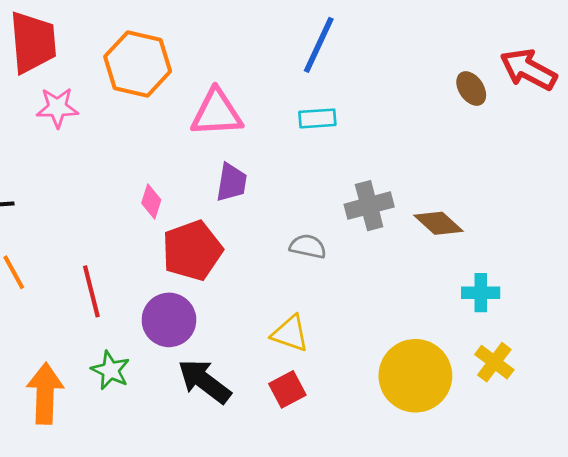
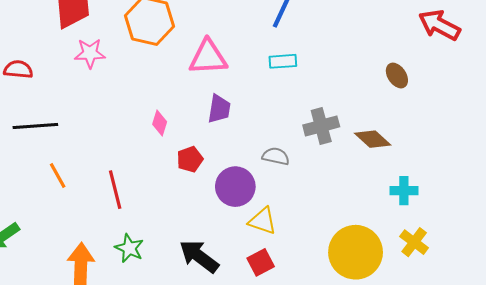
brown ellipse: (471, 88) -> (397, 75), moved
red pentagon: (192, 251) -> (190, 159), size x0.6
purple circle: (169, 320) -> (235, 187), moved

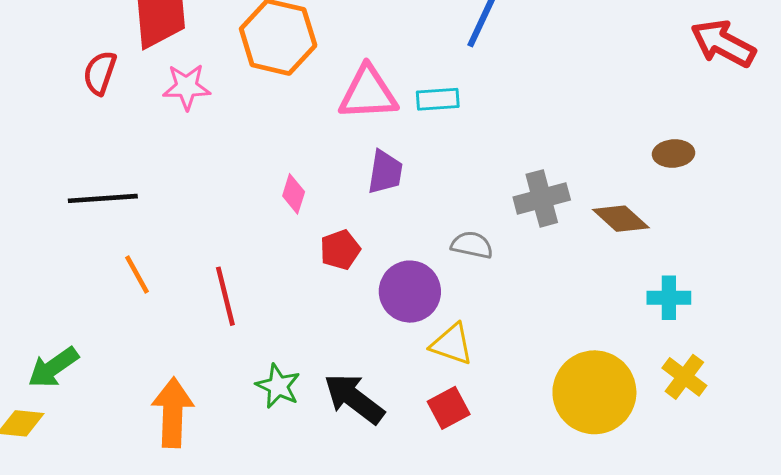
cyan rectangle: (283, 61) -> (438, 99), moved
red semicircle: (18, 69) -> (100, 73), moved, turned -76
brown ellipse: (397, 75) -> (674, 153), moved, turned -60
green star: (129, 248) -> (278, 386), moved

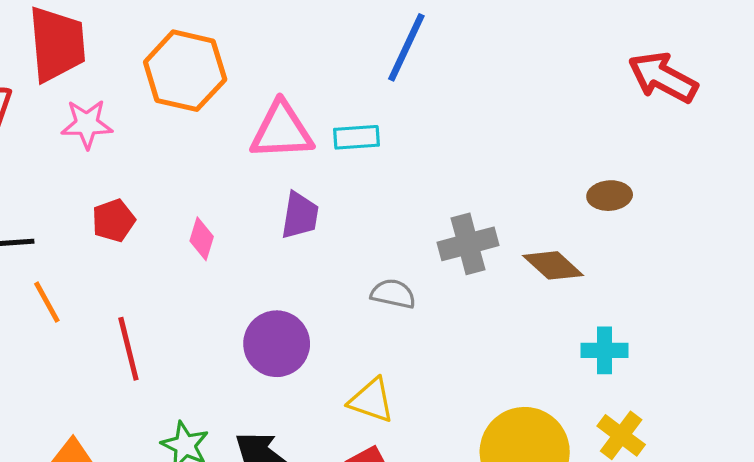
red pentagon: (340, 250) -> (113, 221), moved
orange line: (137, 274) -> (47, 302), moved
purple circle: (410, 292) -> (277, 344), moved

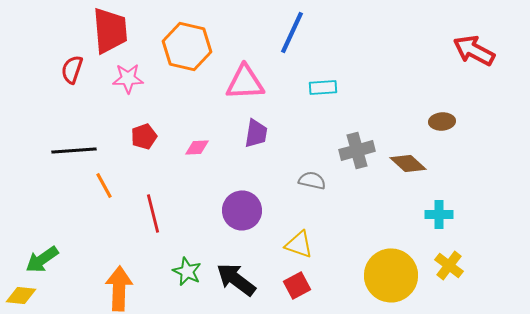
blue line: (406, 47) -> (292, 32), moved
cyan rectangle: (357, 137) -> (323, 87), moved
pink diamond: (202, 239) -> (197, 147), turned 70

